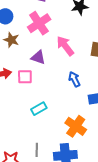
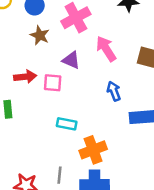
cyan rectangle: (39, 109) -> (67, 124), turned 35
orange cross: (76, 126) -> (93, 150), moved, turned 30

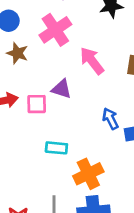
purple triangle: (71, 60) -> (61, 89), moved
blue arrow: (114, 91) -> (110, 119), moved

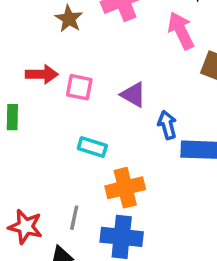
pink arrow: (92, 61) -> (181, 31), moved
purple triangle: (61, 89) -> (133, 95), moved

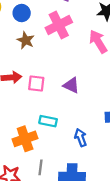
blue arrow: (167, 125) -> (81, 138), moved
orange cross: (125, 188) -> (25, 139), moved

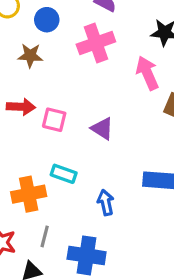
brown star: (26, 40) -> (30, 56), moved, turned -30

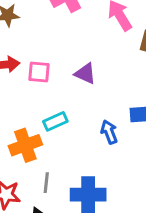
cyan rectangle: (64, 174) -> (55, 121), turned -35
blue arrow: (106, 202) -> (109, 132), moved

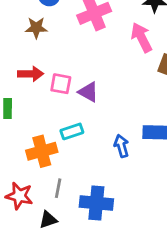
purple triangle: (85, 74) -> (88, 92), moved

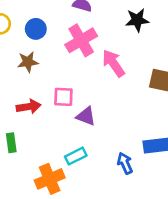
pink arrow: (141, 37) -> (113, 63), moved
pink square: (61, 84) -> (63, 97), moved

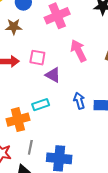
pink arrow: (113, 63) -> (78, 51), moved
blue arrow: (125, 163) -> (79, 101), moved

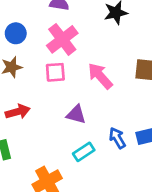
pink square: (37, 58) -> (55, 72), moved
cyan rectangle: (41, 105) -> (84, 152), moved

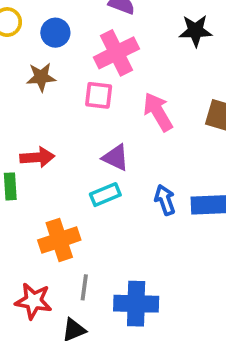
red arrow: (18, 112) -> (37, 157), moved
cyan rectangle: (84, 152) -> (105, 195), moved

